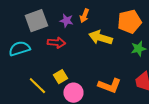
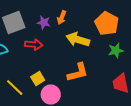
orange pentagon: (129, 22) -> (107, 24), turned -30
orange L-shape: (109, 86) -> (78, 72), moved, turned -35

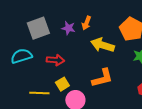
red arrow: (34, 44) -> (55, 60), moved
yellow line: (15, 88) -> (39, 93), turned -42

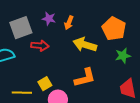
purple star: (68, 28) -> (49, 19), moved
red arrow: (55, 60) -> (40, 46), moved

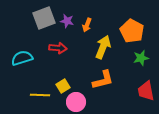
gray square: (21, 28) -> (44, 18), moved
yellow arrow: (85, 45) -> (103, 47), turned 95

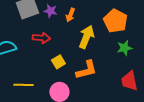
yellow square: (63, 86) -> (58, 62), moved

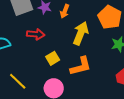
yellow line: (23, 85) -> (18, 81), turned 42

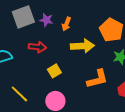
yellow arrow: (81, 33) -> (82, 46), turned 65
orange L-shape: (81, 66) -> (97, 79), moved

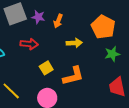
yellow arrow: (82, 46) -> (74, 43), size x0.7
orange L-shape: (97, 79) -> (73, 76), moved

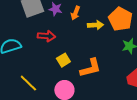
yellow arrow: (74, 43) -> (95, 25), moved

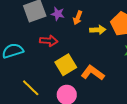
yellow square: (63, 60) -> (66, 65), size x1.5
orange L-shape: (90, 68) -> (93, 73), turned -130

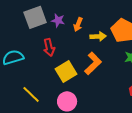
red arrow: (49, 41) -> (49, 47), turned 72
orange L-shape: (93, 73) -> (93, 63), moved, turned 100

